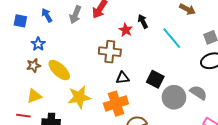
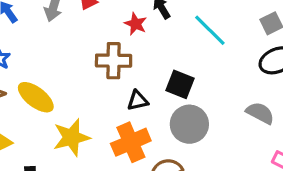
black square: (155, 79) -> (180, 84), moved
gray circle: (174, 97) -> (189, 124), moved

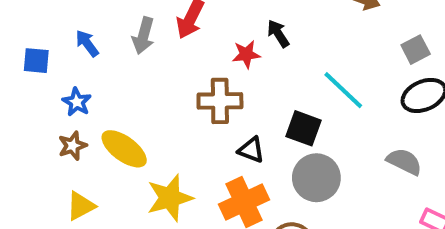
red star: (136, 24) -> (246, 54), turned -30
cyan line: (210, 30) -> (343, 90), moved
black triangle: (138, 101) -> (251, 150), turned 35

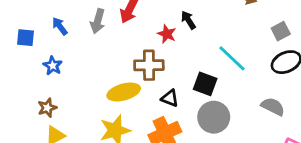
red star: (246, 54) -> (167, 34), turned 30
brown star: (73, 146) -> (47, 108), moved
yellow ellipse: (124, 149) -> (124, 92), moved, turned -52

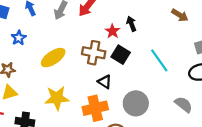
black square: (205, 84) -> (121, 55), moved
yellow ellipse: (124, 92) -> (53, 58), moved, turned -30

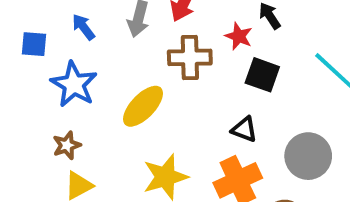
blue star: (19, 38) -> (74, 84), size x1.6
brown cross: (94, 53) -> (190, 57), moved

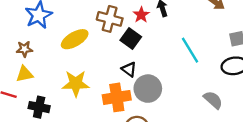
black square: (262, 75) -> (131, 39), moved
gray circle: (308, 156) -> (148, 89), moved

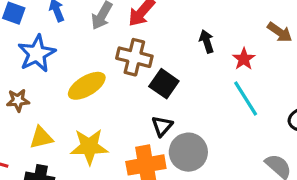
red star: (141, 15) -> (244, 59), moved
black triangle: (129, 69) -> (162, 126), turned 35
yellow triangle: (25, 74) -> (41, 138), moved

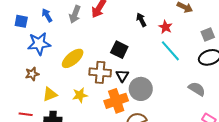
blue star: (37, 54) -> (39, 44), turned 30
brown cross: (134, 57) -> (100, 72), moved
yellow star: (89, 147) -> (80, 95), size x0.7

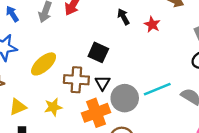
cyan line: (170, 51) -> (157, 89), moved, turned -70

